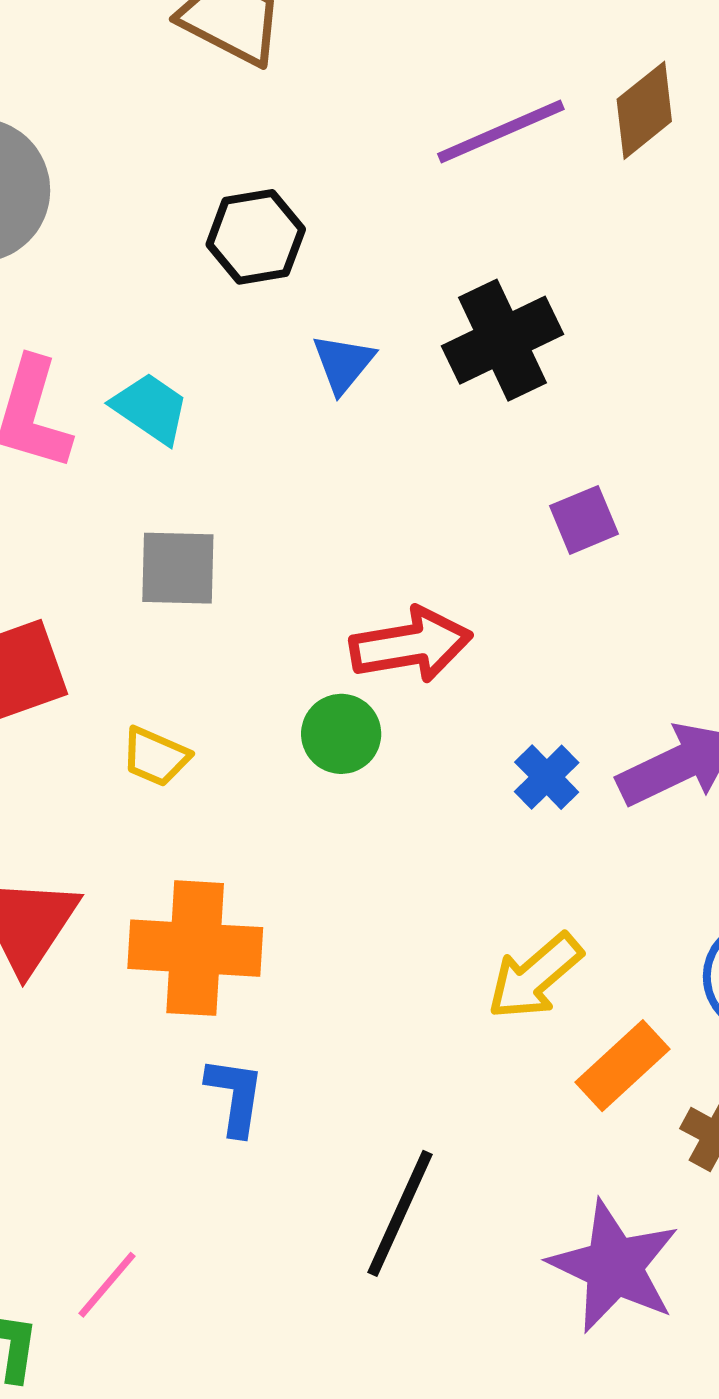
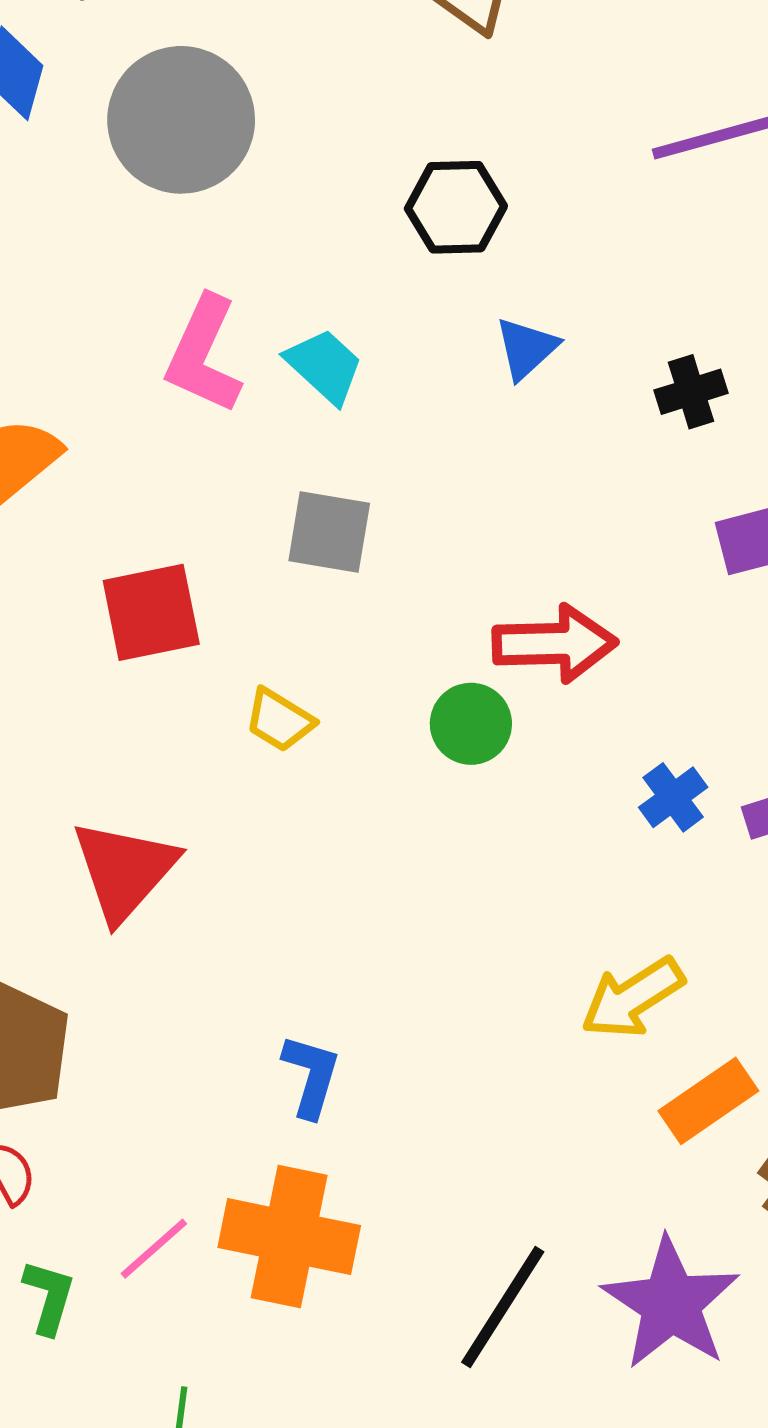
black cross: (503, 340) -> (691, 392), moved, size x0.6
orange cross: (195, 948) -> (289, 1237), moved
black line: (400, 1213) -> (503, 1307), moved

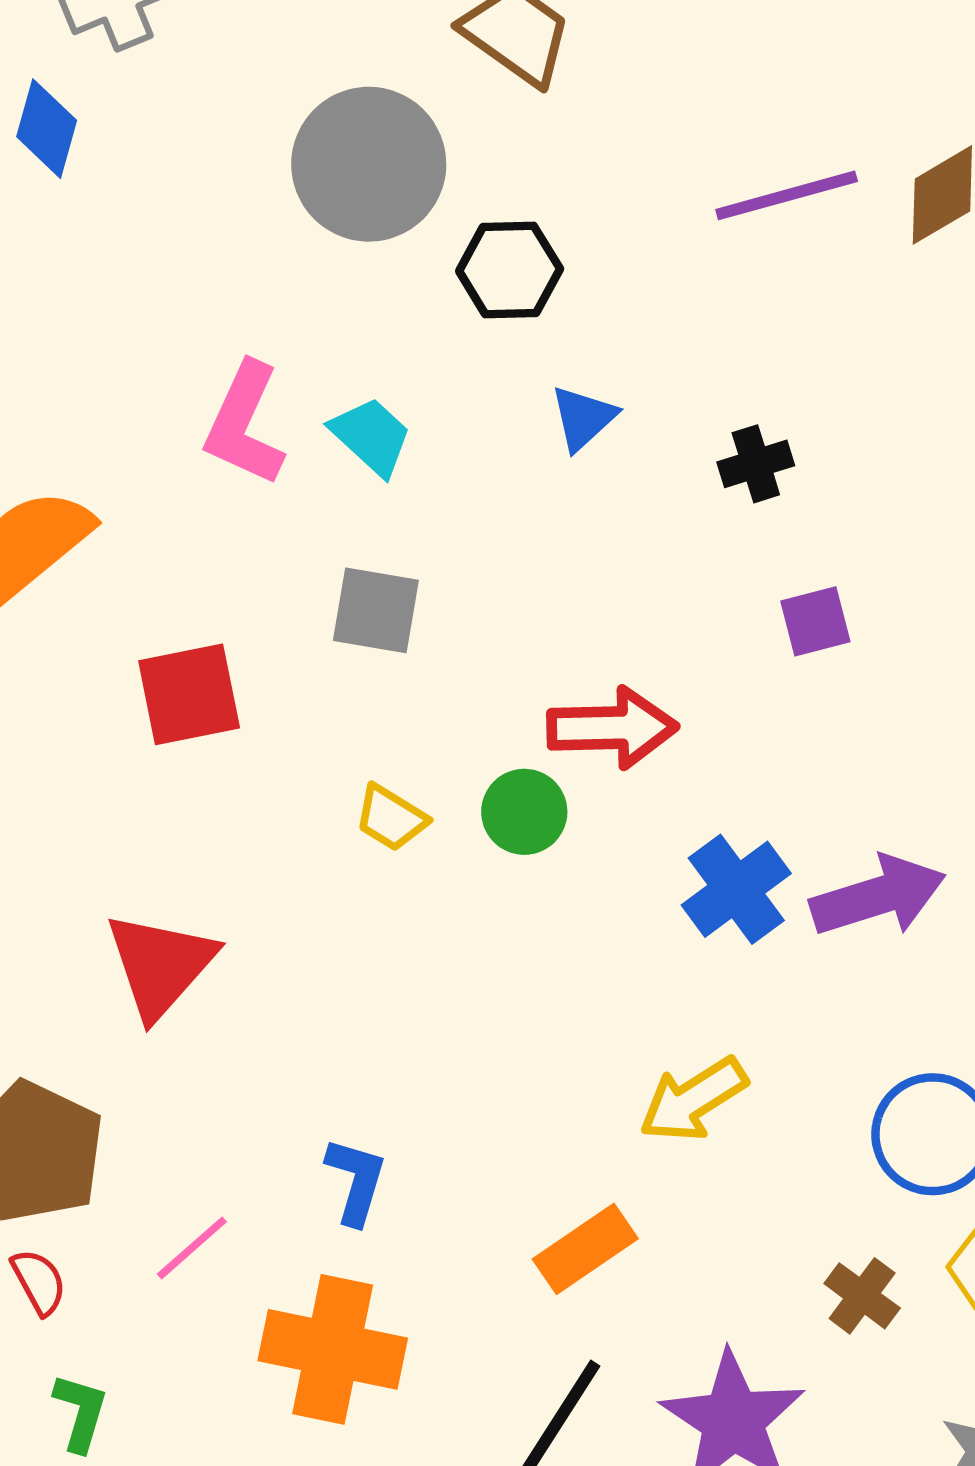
gray circle: (181, 120) -> (369, 164), moved
yellow trapezoid: (279, 720) -> (391, 818), moved
blue cross: (673, 797) -> (736, 889), size x1.5
orange rectangle: (708, 1101) -> (585, 1249), moved
pink line: (154, 1249) -> (192, 1248), moved

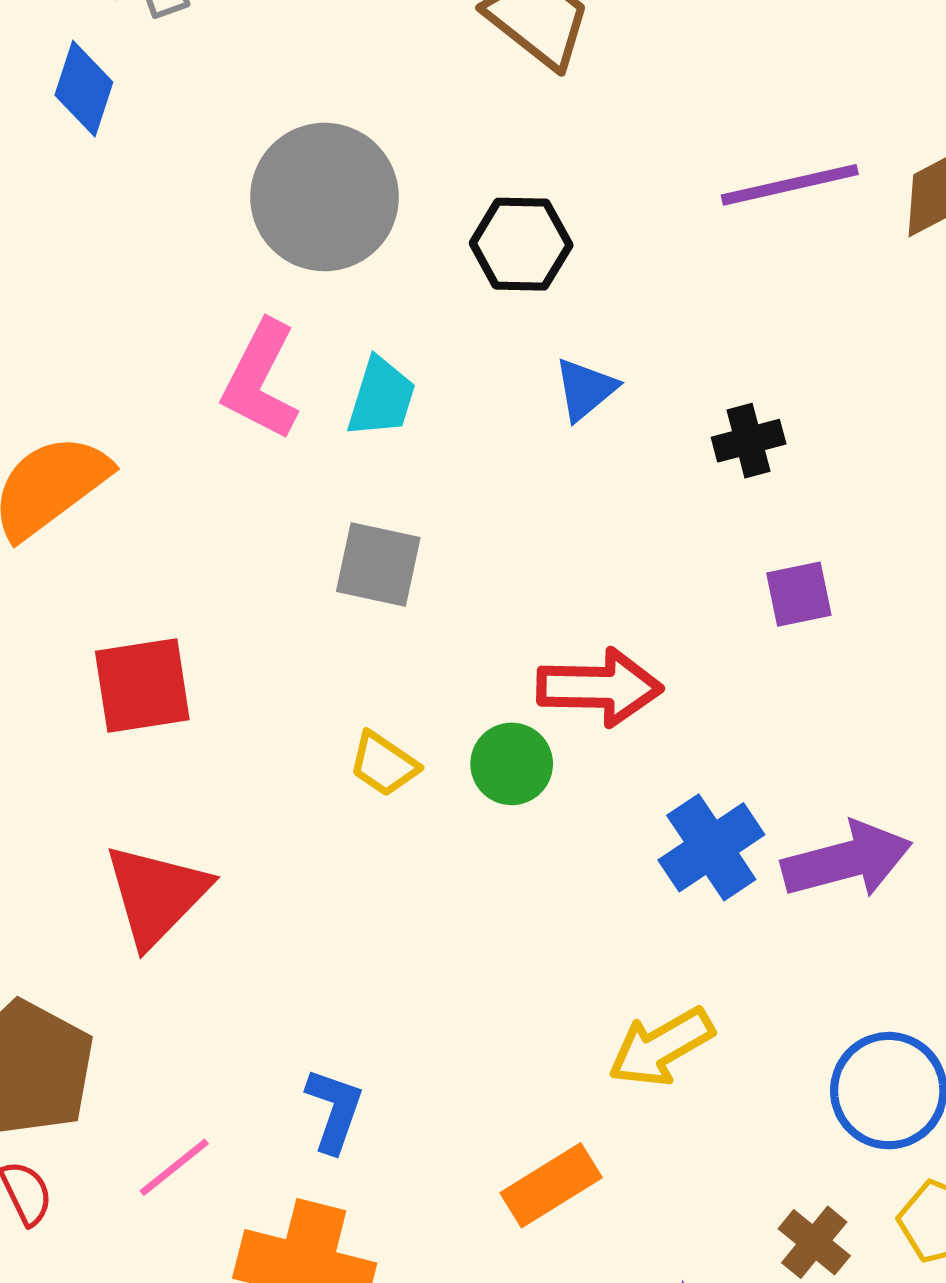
gray circle: (369, 164) -> (324, 197), moved
cyan trapezoid: (371, 436) -> (381, 397), turned 62
red square: (189, 694) -> (142, 685), moved

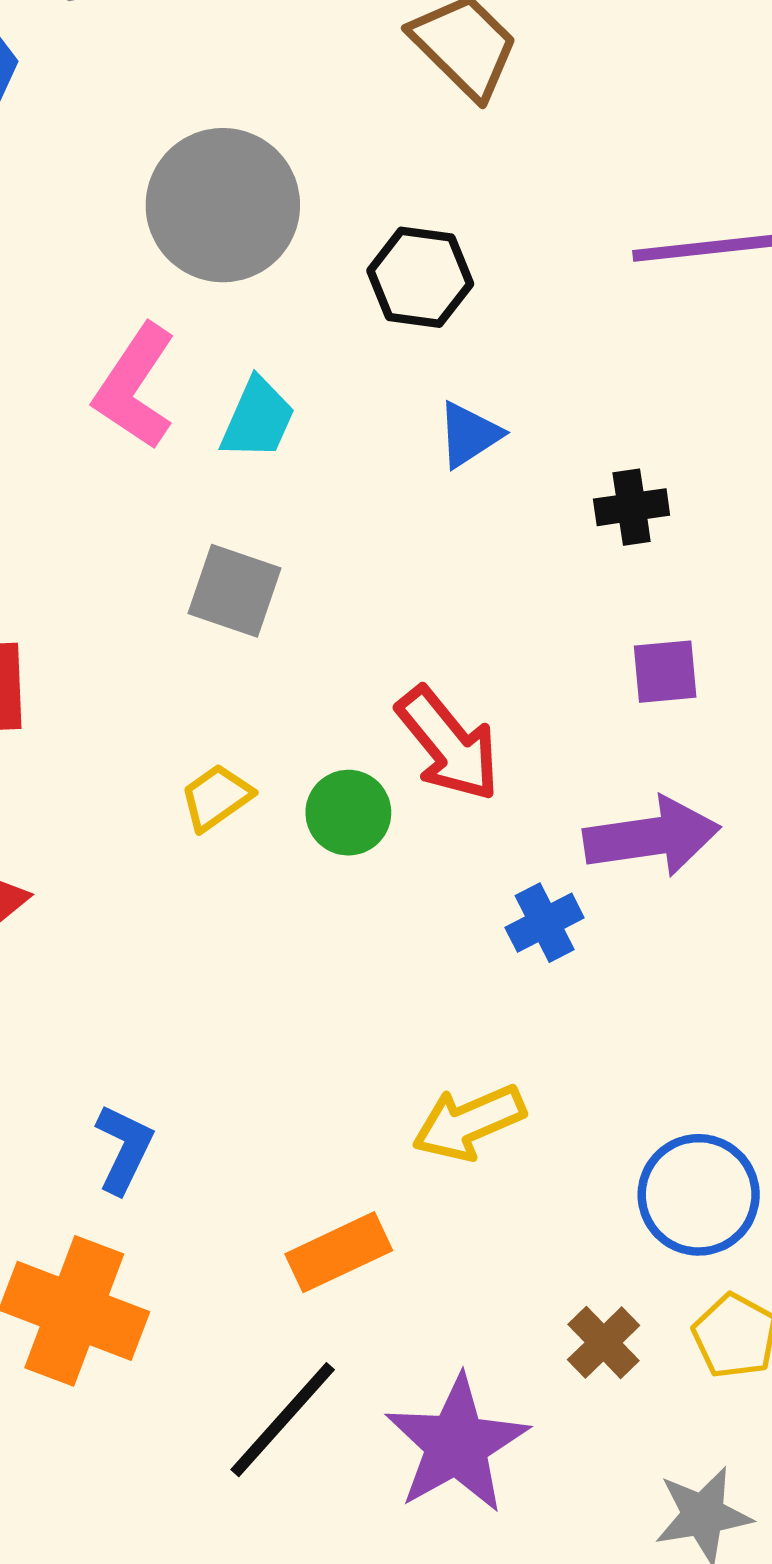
red arrow: (600, 687) -> (448, 744), turned 43
yellow trapezoid: (384, 764) -> (216, 797), turned 104
blue cross: (711, 847) -> (545, 923), size x0.7
purple arrow: (847, 860) -> (652, 837), moved

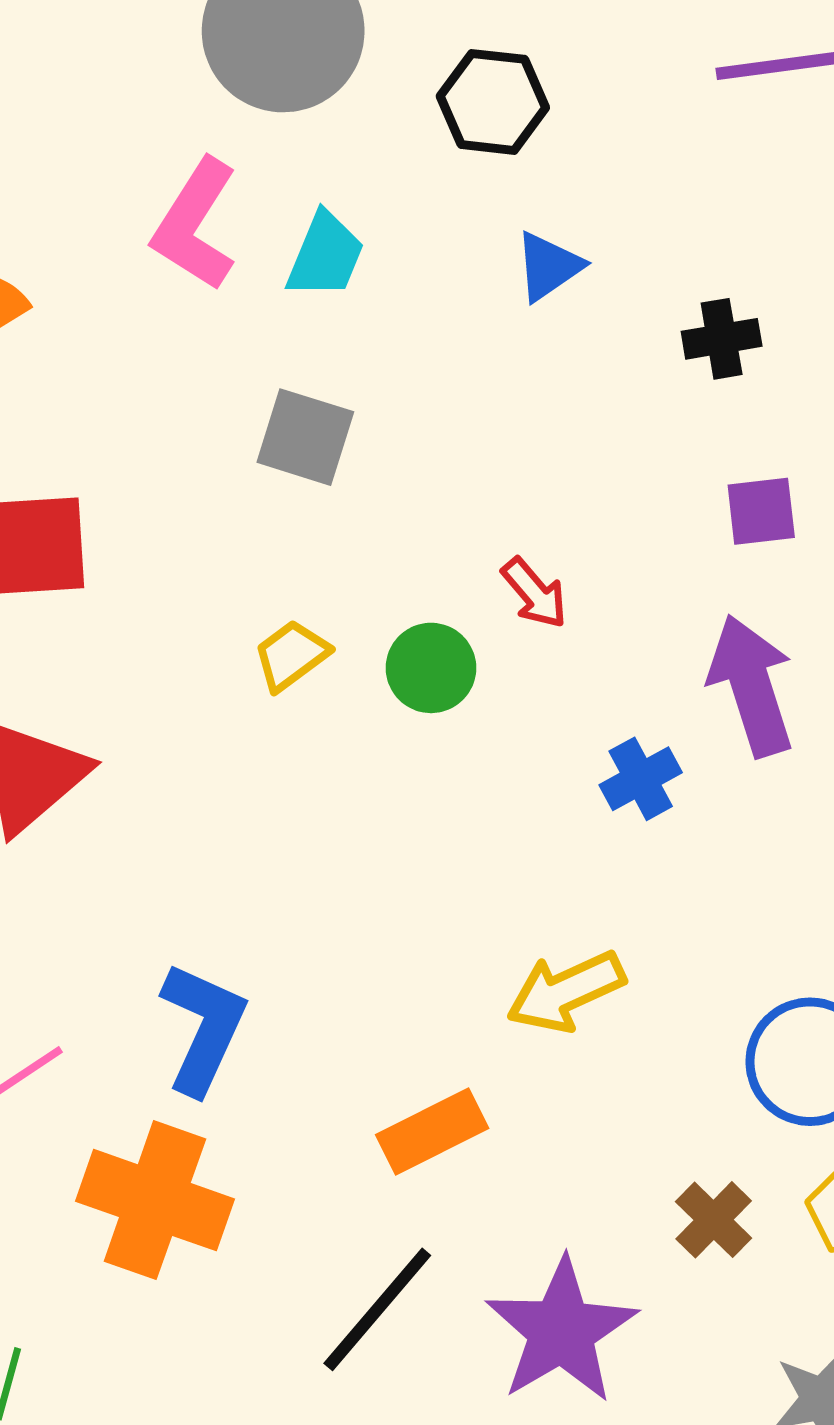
red arrow: (448, 744) -> (534, 593), size x0.6
purple arrow: (652, 837) -> (751, 686), turned -98
blue L-shape: (124, 1149) -> (203, 1028), size x1.4

